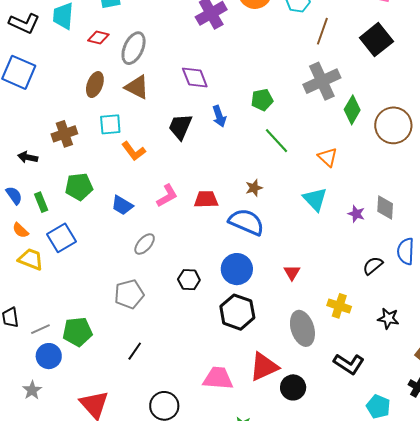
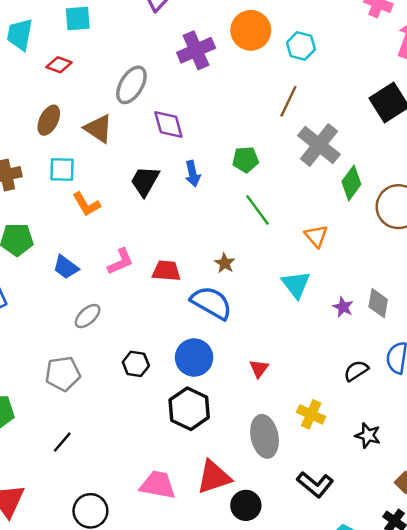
brown line: (322, 31) -> (288, 101), moved
gray ellipse: (134, 48) -> (131, 85), moved
gray cross: (322, 81) -> (319, 145), turned -33
brown star: (254, 188) -> (225, 263), turned -30

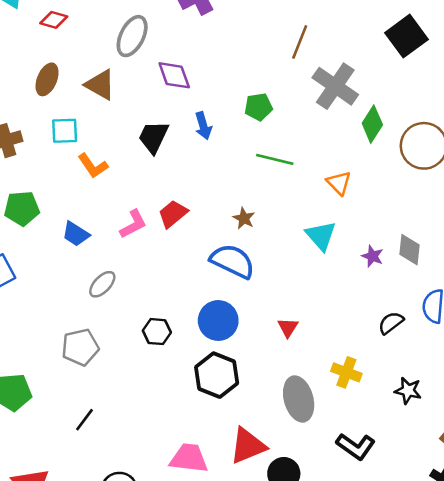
green line: (257, 210) -> (275, 159), turned -36
red trapezoid: (166, 271) -> (173, 214), moved, turned -40

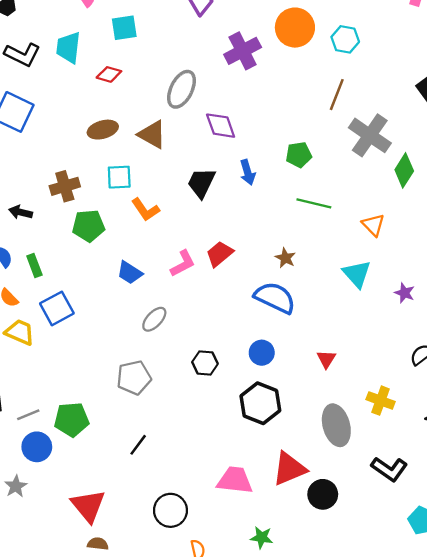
brown ellipse: (47, 79) -> (103, 130), turned 52
green pentagon: (22, 208) -> (88, 226), moved
blue circle: (218, 321) -> (262, 353), size x0.7

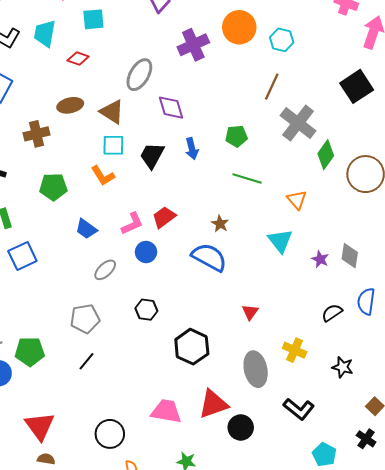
cyan square: (119, 177) -> (113, 145), moved
brown cross: (65, 186) -> (36, 134), moved
blue circle: (262, 353) -> (146, 252), moved
black line: (138, 445) -> (87, 361), moved

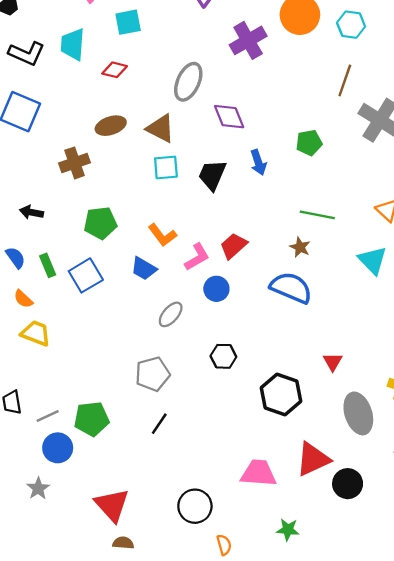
orange L-shape: (103, 176) -> (162, 235), moved
green line: (247, 178) -> (317, 215), moved
blue square: (22, 256) -> (86, 275), moved
red triangle: (250, 312) -> (333, 362), moved

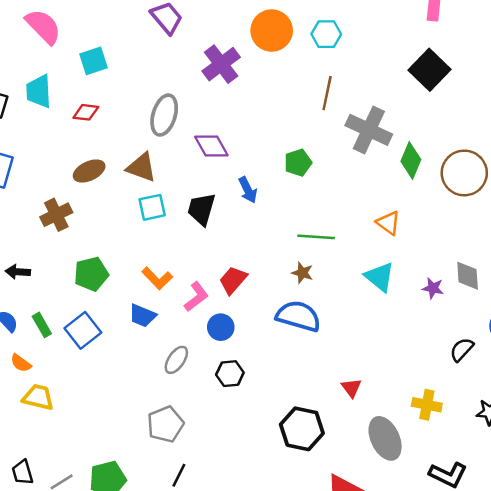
black hexagon: (223, 356) -> (230, 374), moved

